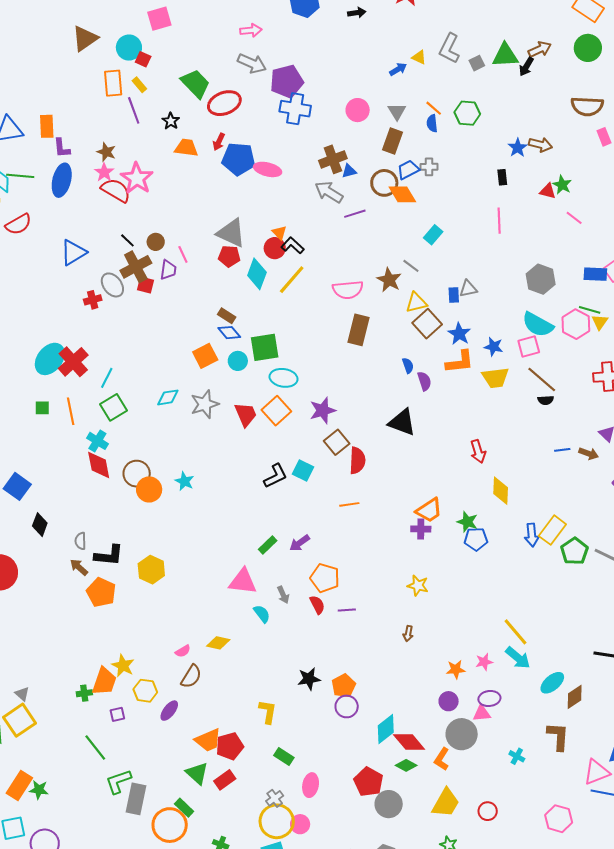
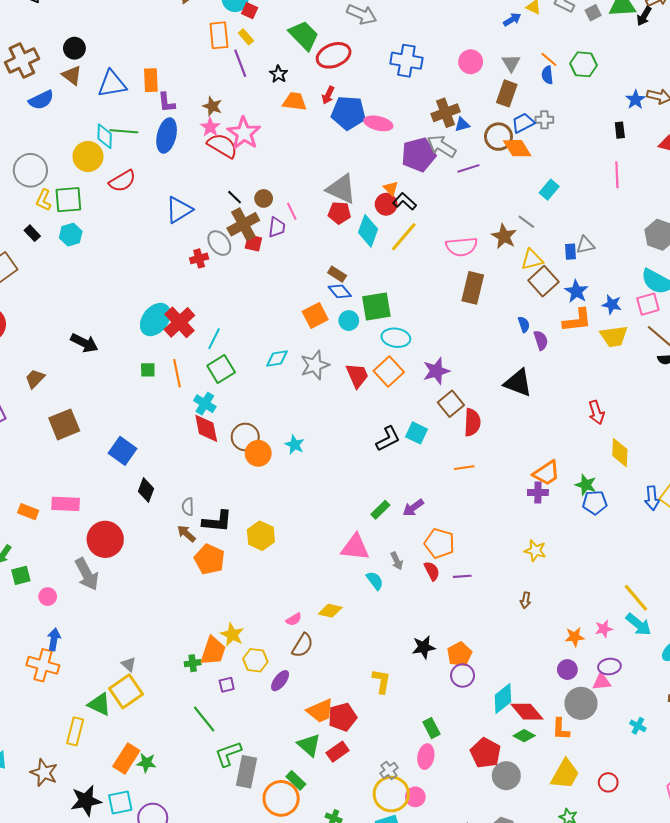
purple pentagon: (287, 81) -> (419, 155), moved
green rectangle: (284, 756) -> (431, 728), moved, turned 30
orange L-shape: (442, 759) -> (561, 729), turned -30

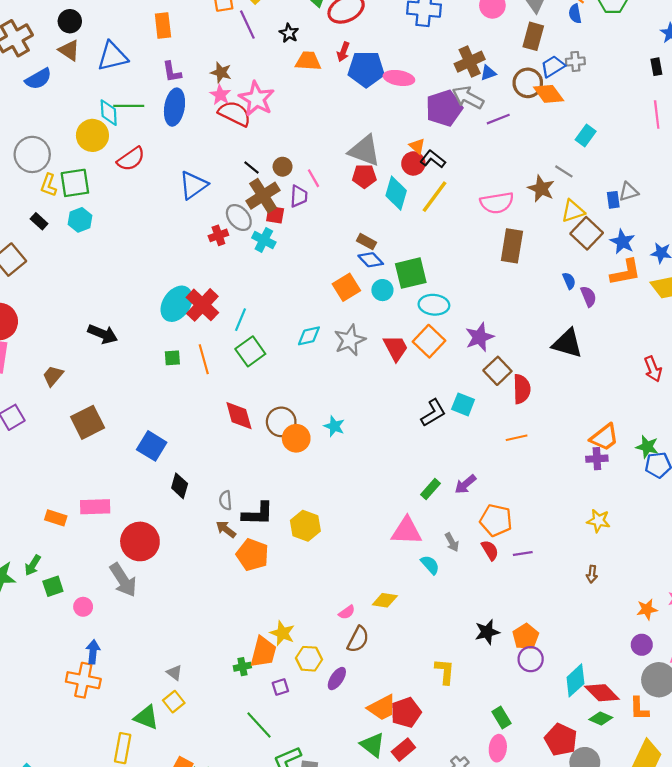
orange rectangle: (151, 80) -> (163, 25), moved
cyan cross: (205, 404) -> (264, 240), moved
yellow square: (126, 691) -> (174, 702), size x0.6

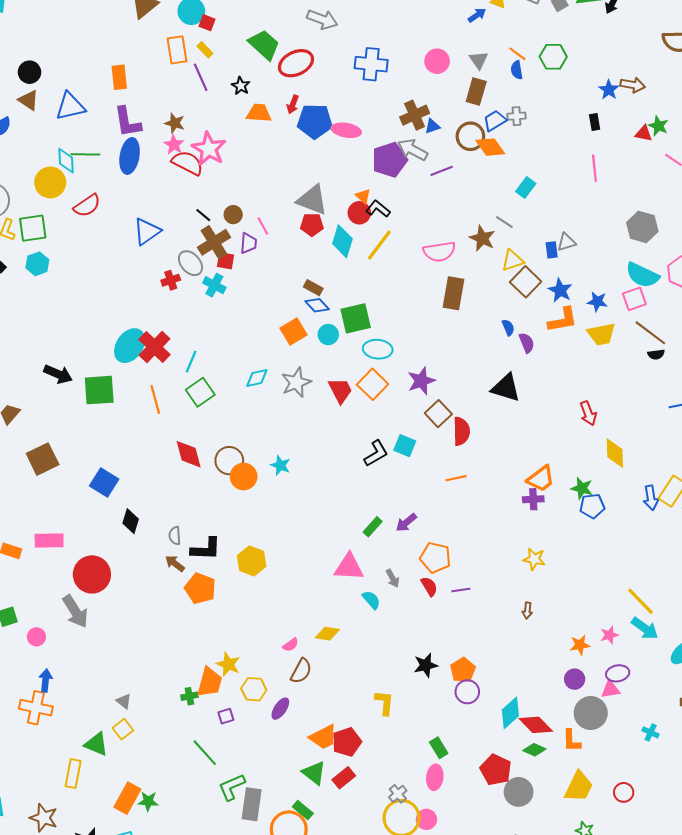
purple L-shape: (172, 72) -> (127, 122), size x1.5
green square: (172, 358) -> (99, 390), moved, size x2.0

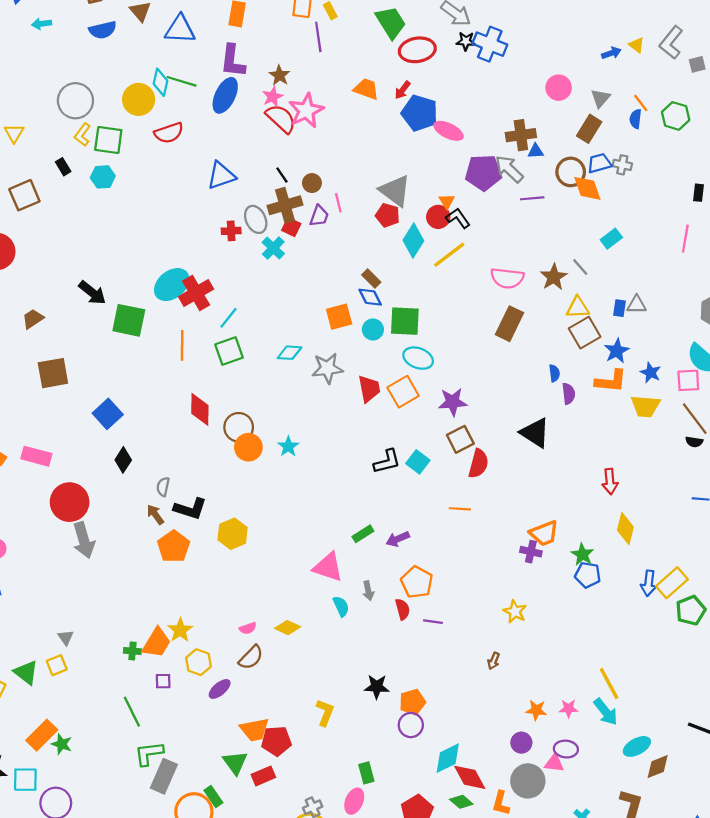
blue cross: (371, 64) -> (490, 44), moved
black star: (241, 86) -> (466, 41), moved, turned 30
gray arrow: (75, 611) -> (84, 540), moved

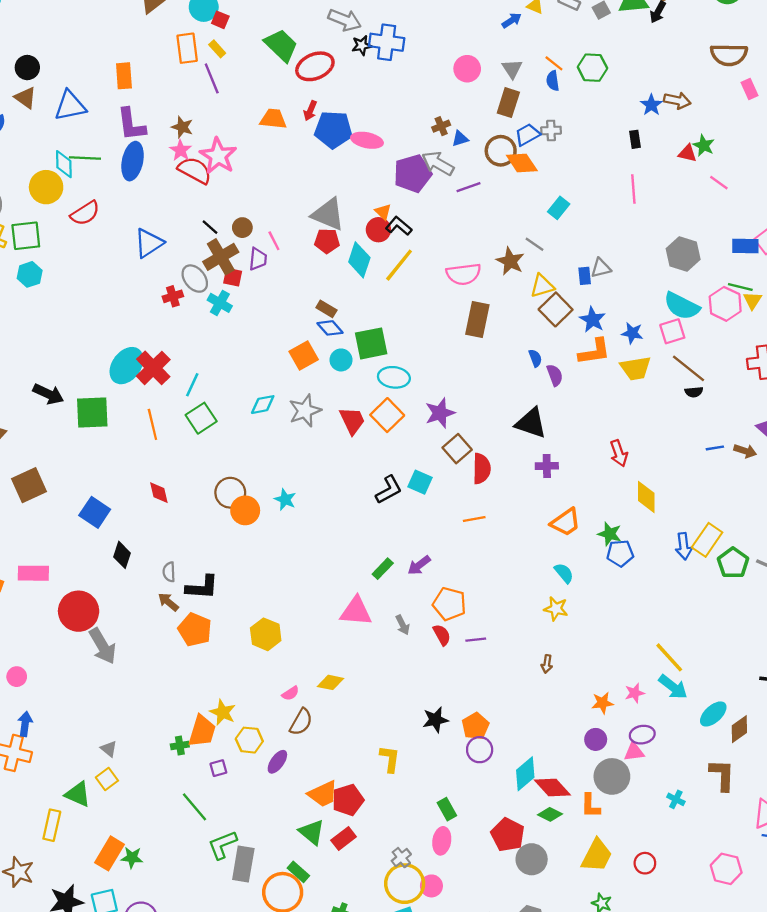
brown cross: (521, 135) -> (441, 126), size x0.6
red diamond: (200, 409) -> (159, 493), moved, size x0.7
yellow hexagon: (233, 534) -> (266, 634), moved
purple cross: (531, 552) -> (547, 466), moved
cyan semicircle: (341, 606) -> (564, 573), moved

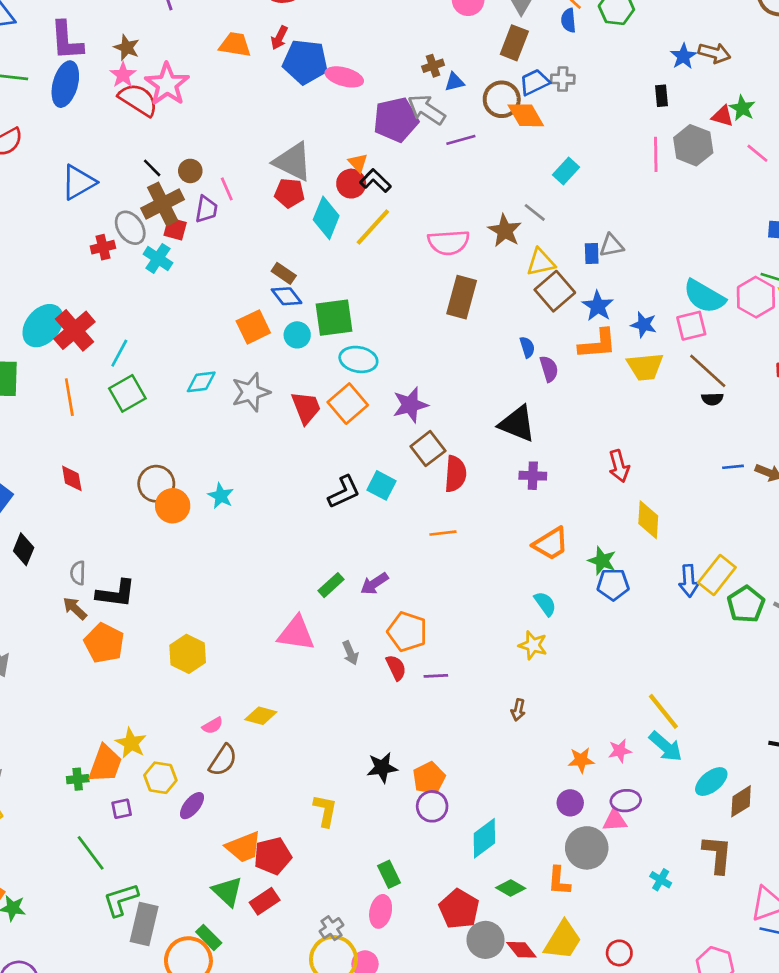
gray hexagon: (683, 254) -> (693, 145), moved
red diamond: (552, 788) -> (521, 950), moved, size x0.7

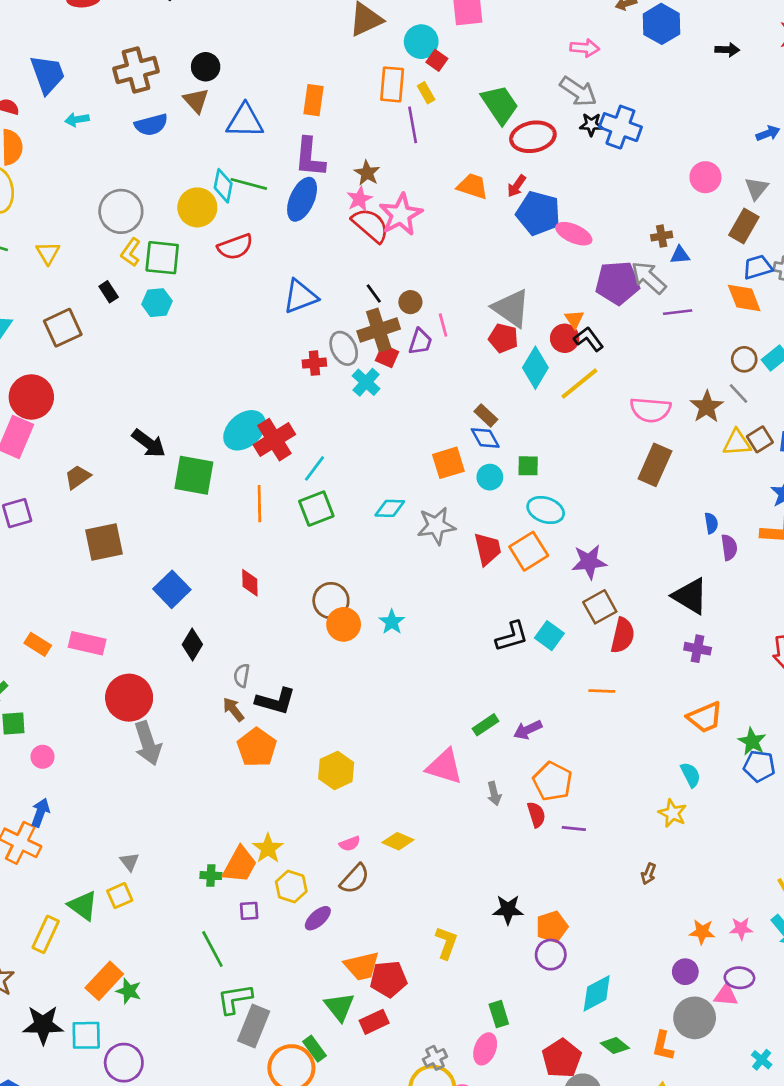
brown circle: (502, 99) -> (744, 359), moved, size x0.7
brown square: (555, 291) -> (760, 439), moved, size x0.7
green square: (334, 318) -> (528, 466), size x0.6

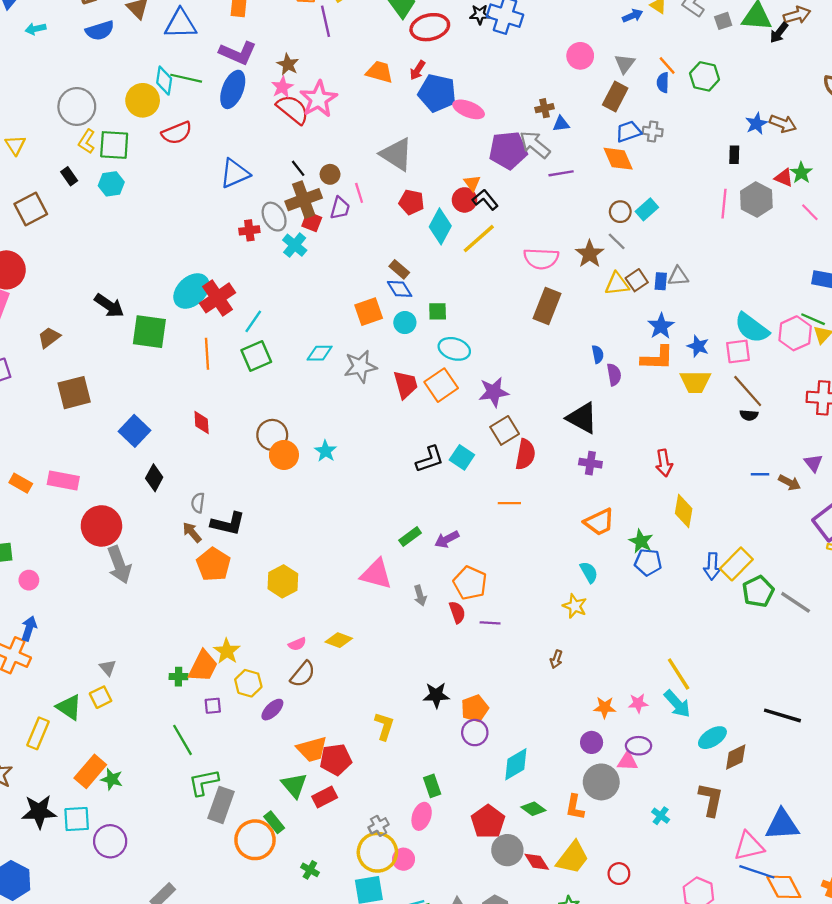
purple L-shape: (310, 157) -> (238, 53), turned -69
gray triangle: (511, 308) -> (396, 154), moved

